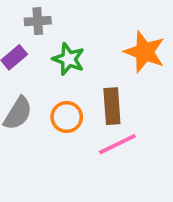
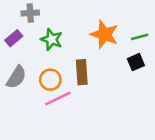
pink line: (117, 144) -> (58, 99), moved

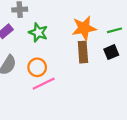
orange star: (104, 34) -> (84, 28), turned -30
brown rectangle: (82, 72) -> (83, 52), moved

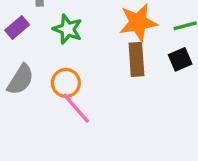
pink line: (44, 84) -> (76, 108), turned 75

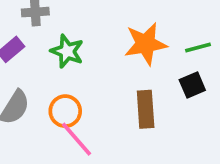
brown rectangle: (136, 59) -> (146, 109), moved

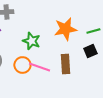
green star: (67, 51) -> (31, 41), moved
pink line: (76, 139) -> (39, 67), moved, turned -30

